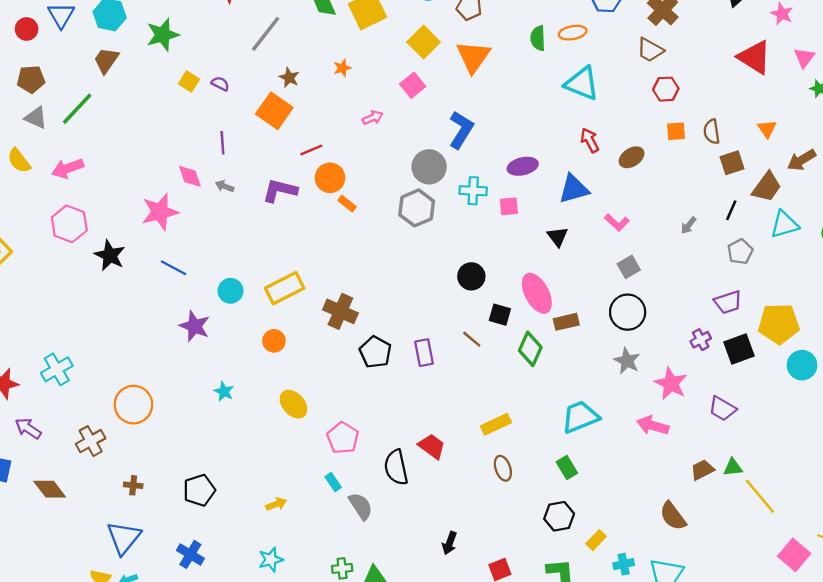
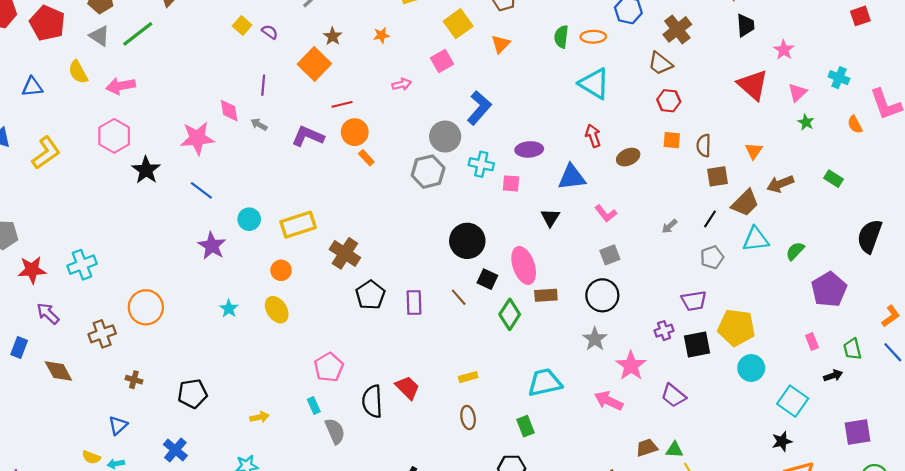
orange triangle: (473, 57) -> (501, 44), size x0.6
black circle: (471, 276) -> (467, 241), size x1.4
yellow ellipse: (294, 404) -> (277, 310), moved
yellow rectangle: (496, 424) -> (468, 377), size x0.7
blue triangle: (124, 538) -> (118, 425), size x0.6

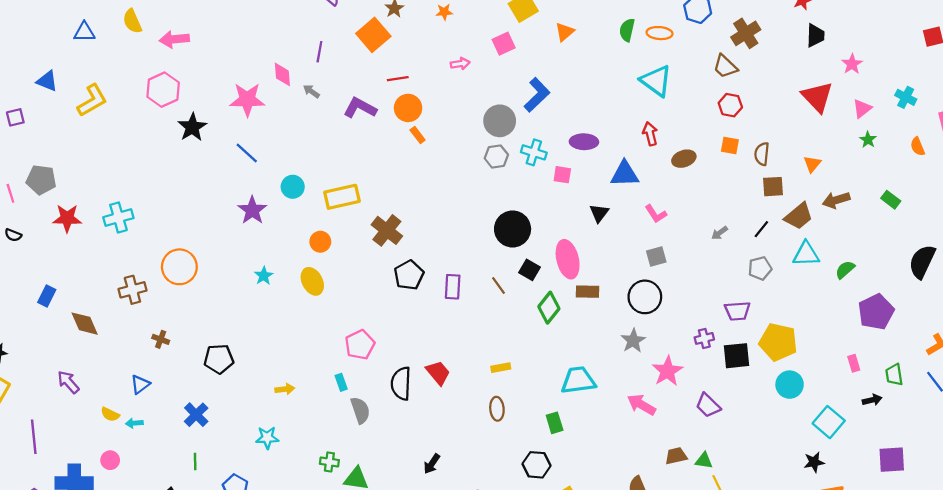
gray hexagon: (428, 172) -> (496, 157), moved, size x0.7
purple arrow: (48, 314) -> (68, 382), moved

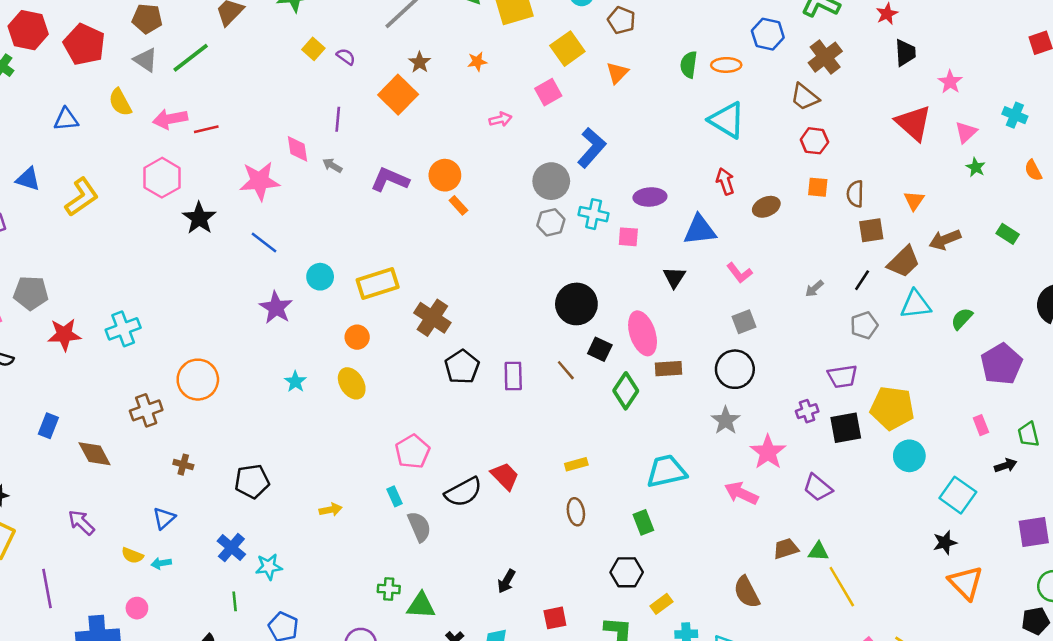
red line: (398, 79) -> (206, 129), moved
black semicircle: (401, 383) -> (463, 492), turned -116
cyan star: (267, 438) -> (269, 567), moved

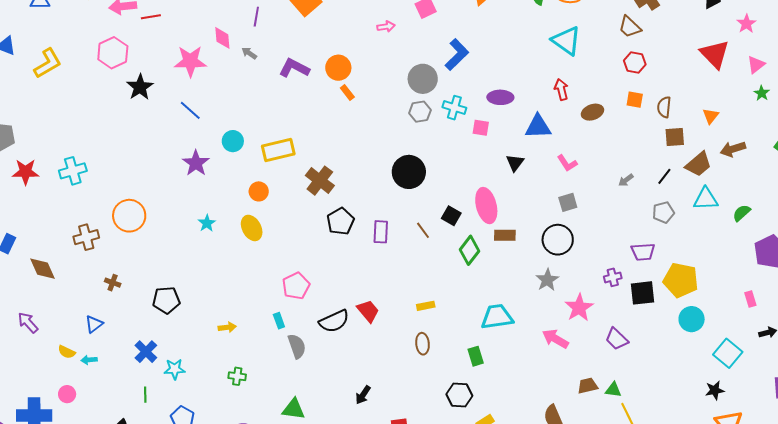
black circle: (576, 304) -> (409, 172), moved
green cross: (389, 589) -> (237, 376), moved

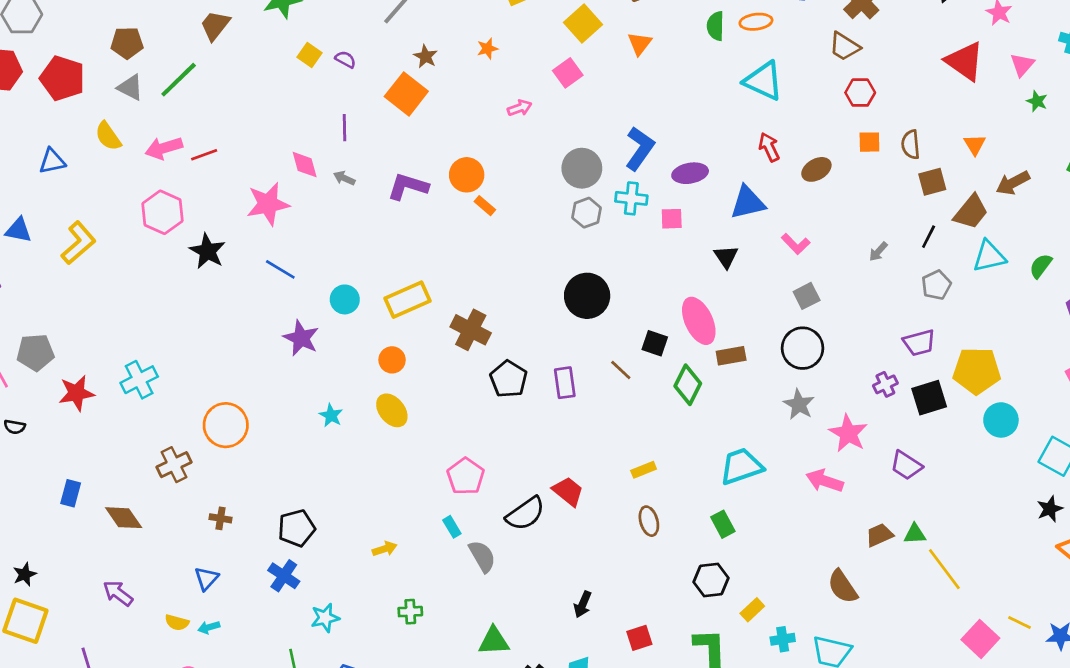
blue L-shape: (457, 55) -> (640, 148), moved
blue cross: (146, 352) -> (284, 576), moved

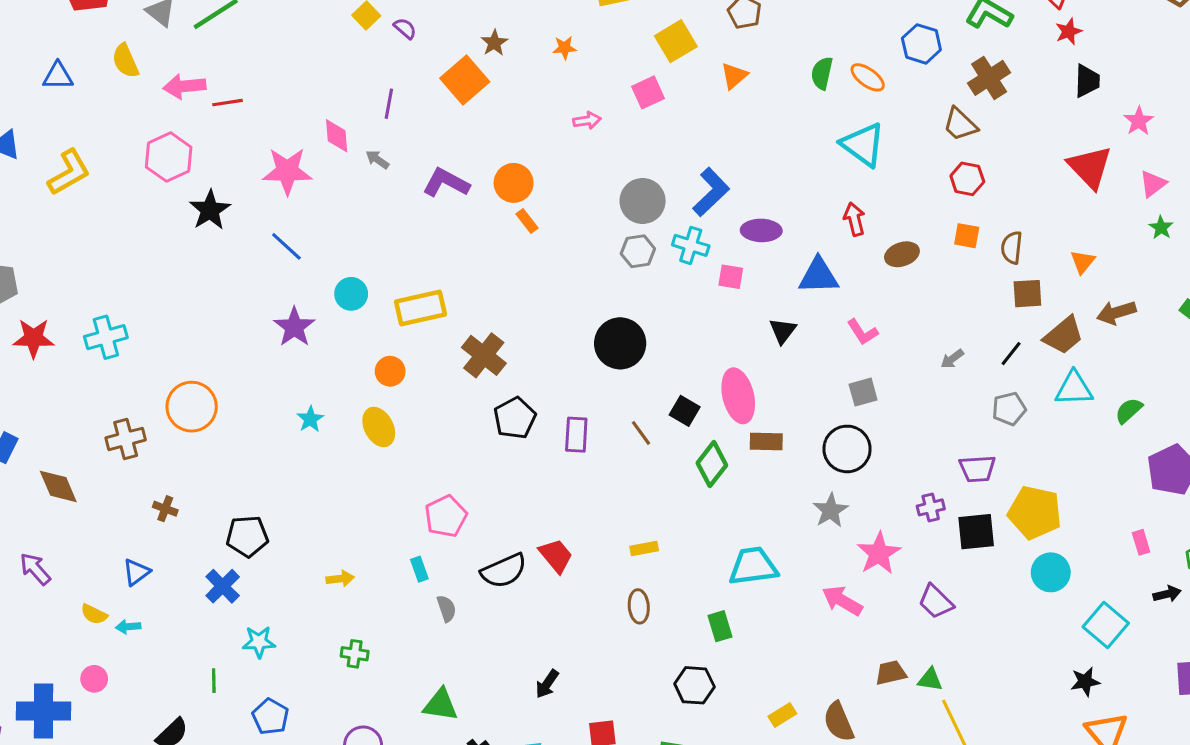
orange ellipse: (756, 22) -> (868, 77), turned 32
gray semicircle: (482, 556) -> (446, 609), size x0.7
yellow rectangle: (752, 610) -> (782, 715), moved

